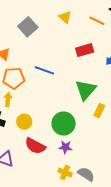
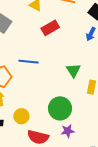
red rectangle: (85, 50) -> (50, 28), moved
green triangle: (86, 90) -> (73, 70), size x0.7

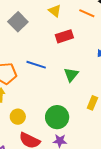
green triangle: (73, 70) -> (71, 75), moved

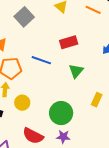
red rectangle: (64, 36) -> (69, 42), moved
yellow circle: (18, 117) -> (22, 103), moved

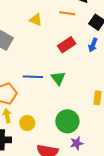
red rectangle: (69, 42) -> (67, 45), moved
green triangle: (76, 71) -> (58, 78), moved

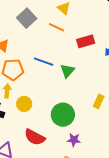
orange line: (67, 13) -> (57, 27), moved
purple star: (77, 143) -> (74, 140), moved

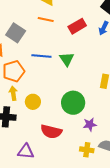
gray square: (27, 18) -> (16, 33), moved

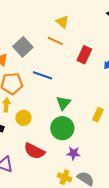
red rectangle: (77, 26) -> (84, 55), turned -48
green triangle: (67, 59) -> (63, 103), moved

